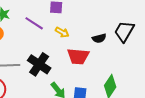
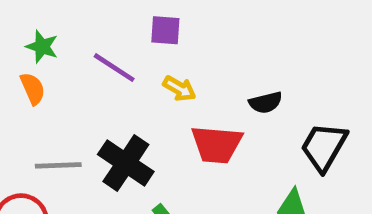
black trapezoid: (124, 31) -> (324, 147), moved

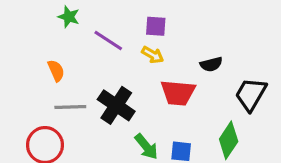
purple square: (165, 30) -> (156, 26), moved
green star: (42, 47) -> (69, 17), moved
orange semicircle: (33, 89) -> (56, 71), moved

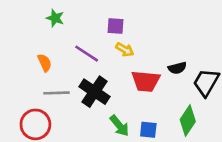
purple square: (156, 26) -> (116, 26), moved
purple line: (108, 41) -> (87, 54), moved
black semicircle: (211, 64) -> (177, 68), moved

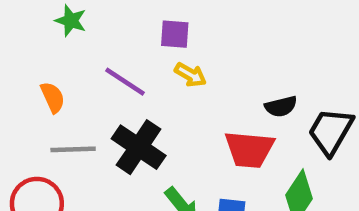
red trapezoid: (146, 81) -> (249, 149), moved

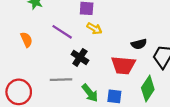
black cross: (139, 147) -> (80, 57), moved, size x0.7
gray line: (73, 149) -> (61, 80), moved

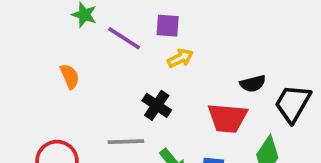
yellow arrow: (94, 28) -> (180, 58), turned -56
purple line: (62, 32) -> (124, 38), moved

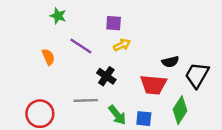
purple line: (124, 38) -> (81, 46), moved

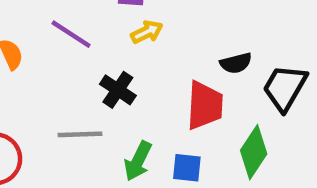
red trapezoid: (153, 85) -> (205, 105), turned -92
green arrow: (117, 115) -> (138, 161), turned 65

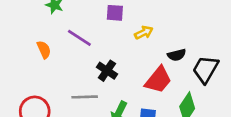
yellow arrow: (147, 32) -> (144, 33), moved
red trapezoid: (205, 105) -> (158, 80), turned 36

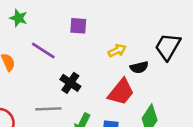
yellow arrow: (144, 33) -> (117, 50), moved
black trapezoid: (206, 69) -> (168, 47), moved

